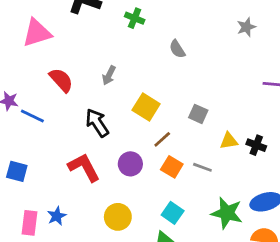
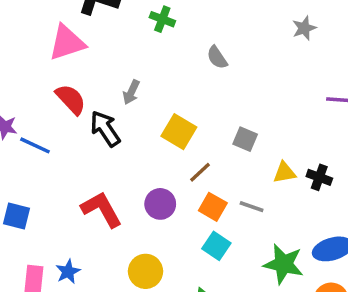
pink triangle: (37, 33) -> (67, 43), moved
black arrow: (97, 123) -> (105, 129), moved
cyan square: (173, 213) -> (216, 246), moved

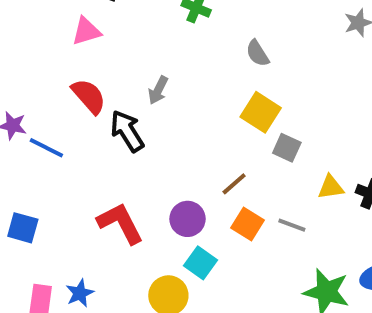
pink triangle: (67, 43) -> (86, 31), size x0.7
yellow square: (179, 132) -> (261, 112), moved
cyan square: (216, 246) -> (201, 263), moved

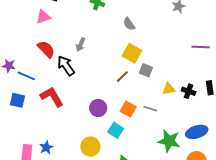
brown line: (234, 184) -> (122, 77), moved
red L-shape: (120, 223) -> (52, 97), moved
blue square: (23, 228) -> (17, 100), moved
cyan square: (201, 263) -> (116, 130), moved

